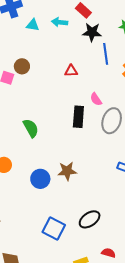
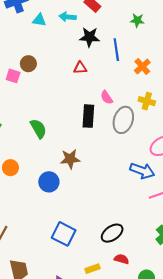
black star: (92, 32) -> (89, 37), moved
brown star: (67, 171) -> (70, 159), moved
black ellipse: (90, 219) -> (112, 233), moved

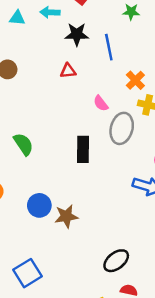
orange cross: (142, 66) -> (135, 80), moved
black rectangle: (88, 116) -> (83, 149), moved
brown star: (70, 159) -> (66, 216), moved
blue square: (64, 234) -> (27, 273), moved, turned 35

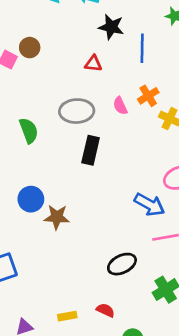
orange cross: (135, 80) -> (148, 96), moved
gray ellipse: (122, 128) -> (77, 111), moved, turned 60
black ellipse: (116, 261) -> (122, 264), moved

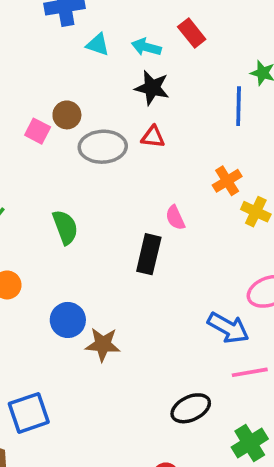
black star: (111, 27) -> (152, 88), moved
blue line: (142, 48) -> (239, 106), moved
pink semicircle: (120, 106) -> (175, 218), moved
gray ellipse: (77, 111) -> (103, 147), moved

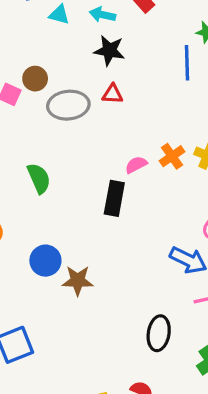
orange cross: (227, 181) -> (172, 156), moved
pink semicircle: (175, 218) -> (136, 165), turned 90
black ellipse: (191, 408) -> (159, 333), turned -52

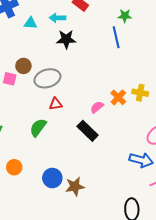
red triangle: (113, 94) -> (56, 104), moved
green semicircle: (39, 178) -> (38, 128), turned -108
black rectangle: (114, 198) -> (88, 131), turned -45

